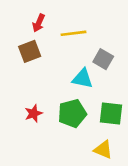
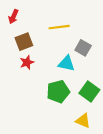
red arrow: (39, 23) -> (13, 17), moved
red star: (33, 113) -> (27, 62), moved
green square: (111, 113) -> (89, 92), turned 30

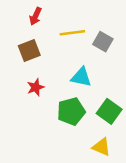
red arrow: (13, 17) -> (36, 16), moved
gray square: (83, 48) -> (103, 42), moved
red star: (27, 62) -> (36, 87), moved

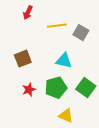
brown square: (29, 50) -> (23, 59), moved
red star: (36, 87) -> (29, 90), moved
yellow triangle: (102, 147) -> (66, 116), moved

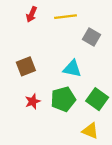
yellow line: (57, 26) -> (65, 17), moved
yellow triangle: (66, 116) -> (90, 131), moved

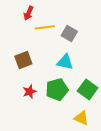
yellow line: (65, 17) -> (45, 27), moved
gray square: (91, 37) -> (69, 34), moved

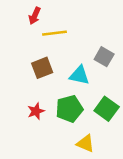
gray square: (69, 34) -> (104, 57), moved
brown square: (23, 60) -> (42, 68), moved
yellow triangle: (81, 118) -> (86, 143), moved

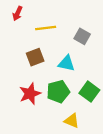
red arrow: (35, 16) -> (17, 13), moved
gray square: (104, 57) -> (82, 36), moved
red star: (36, 111) -> (30, 94), size x1.5

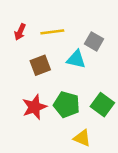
red arrow: (17, 13) -> (20, 32), moved
cyan triangle: (66, 63) -> (76, 59), moved
green pentagon: (58, 92) -> (67, 105), turned 30

